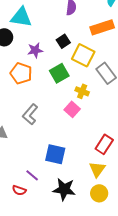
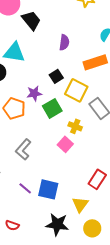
purple star: (35, 50) -> (34, 93), moved
yellow triangle: (97, 169) -> (80, 204), moved
purple line: (32, 175) -> (25, 188), moved

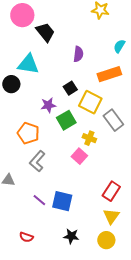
orange pentagon: (14, 108) -> (28, 133), moved
yellow triangle: (80, 204) -> (111, 216), moved
black star: (57, 224) -> (71, 236), size x0.7

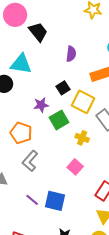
pink square: (79, 156) -> (75, 167), moved

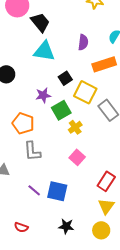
purple semicircle: (71, 54) -> (83, 42), moved
cyan triangle: (21, 64) -> (44, 51), moved
yellow cross: (82, 138) -> (75, 127), moved, turned 32
gray L-shape: (30, 161) -> (32, 151), turned -45

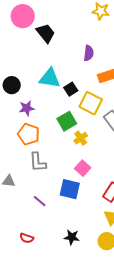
cyan triangle: (44, 51) -> (50, 78), moved
purple star: (43, 95) -> (27, 108), moved
blue square: (57, 191) -> (70, 189), moved

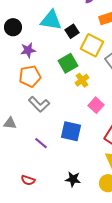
orange pentagon: (29, 134) -> (30, 76), turned -30
gray L-shape: (38, 162) -> (39, 104), turned -40
pink square: (83, 168) -> (96, 105), moved

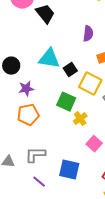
green square: (68, 63) -> (66, 102), turned -36
gray L-shape: (39, 104) -> (35, 155), moved, turned 135

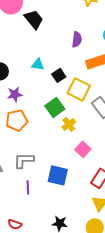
cyan triangle: (49, 59) -> (38, 64), size x0.6
green square: (66, 102) -> (55, 107), turned 30
purple line: (39, 182) -> (28, 187), turned 48

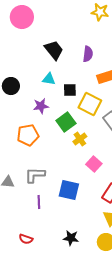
black trapezoid: (34, 19) -> (54, 50), moved
black square: (59, 75) -> (70, 90), turned 32
purple star: (15, 94) -> (41, 106), moved

